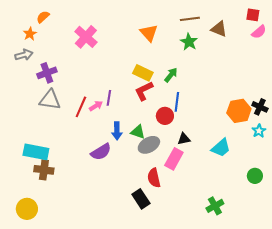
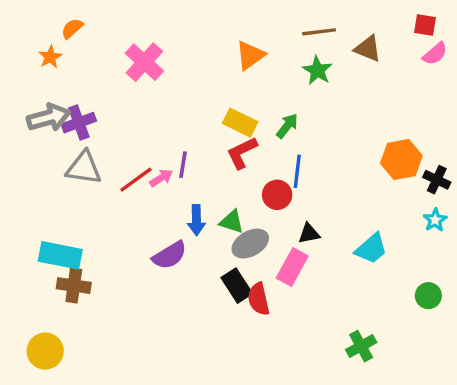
orange triangle: (149, 33) -> (250, 55), turned 36
gray arrow: (24, 55) -> (49, 118), moved, size x1.4
red line: (81, 107) -> (136, 180), turned 30
orange hexagon: (239, 111) -> (401, 160), moved
black rectangle: (141, 199) -> (237, 286), moved

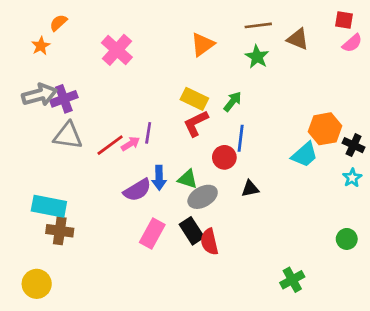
cyan trapezoid: (371, 249) -> (305, 155), moved
purple semicircle: (170, 255) -> (137, 190), moved
pink rectangle: (292, 267) -> (152, 234), moved

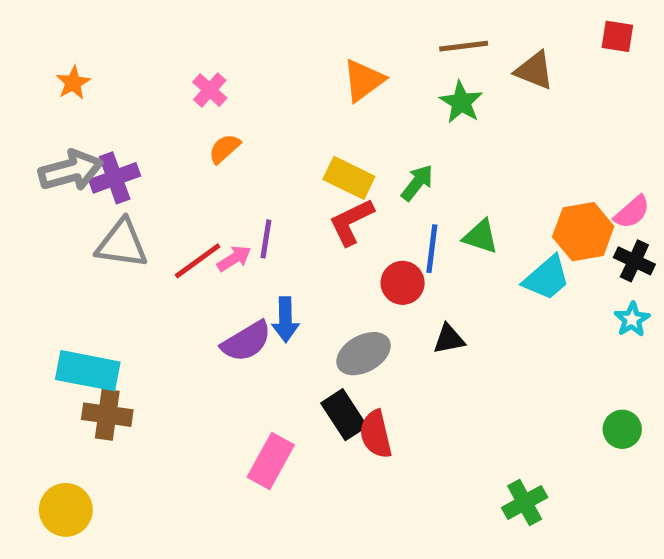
orange semicircle: (58, 23) -> (224, 149), moved
pink semicircle: (352, 43) -> (632, 212), moved
pink cross: (117, 50) -> (210, 90), size x0.6
green triangle: (188, 179) -> (481, 236), moved
pink rectangle: (152, 234) -> (271, 461), moved

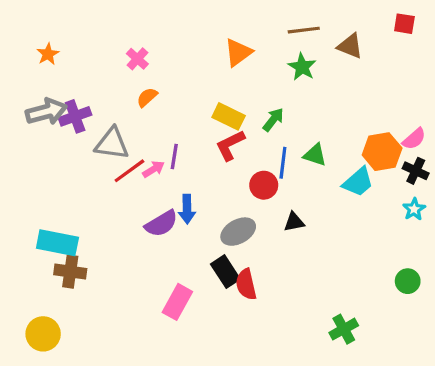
gray triangle: (122, 244) -> (112, 144), moved

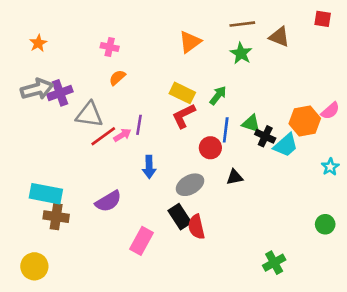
pink cross: (137, 59) -> (110, 47), turned -30
black cross: (416, 171) -> (265, 136), moved
purple semicircle: (161, 224) -> (108, 201), moved

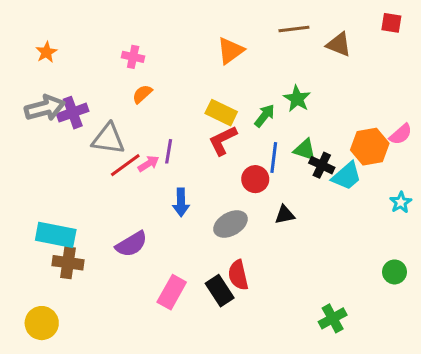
green star: (241, 53) -> (297, 99), moved
black rectangle: (180, 217) -> (220, 291), moved

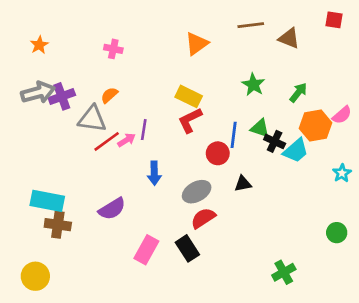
orange semicircle: (142, 94) -> (109, 95), moved
green arrow: (265, 116) -> (298, 93), moved
red semicircle: (238, 275) -> (203, 218), moved, turned 70

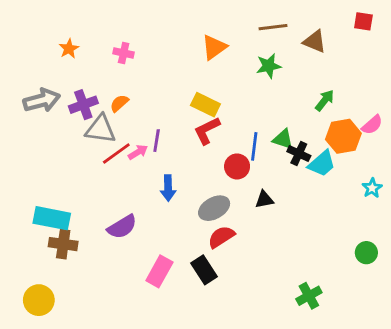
orange star: (39, 45) -> (69, 49), moved
green star: (253, 85) -> (269, 66), moved, turned 30
purple cross: (62, 96) -> (83, 105), moved

